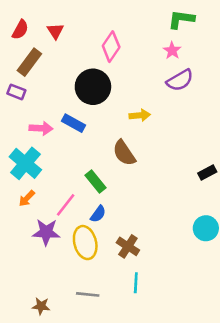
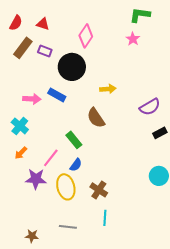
red triangle: (55, 31) -> (43, 24), turned -40
purple semicircle: (180, 80) -> (150, 107), moved
purple rectangle: (16, 92) -> (45, 51), moved
cyan cross: (25, 163) -> (20, 126), size x0.7

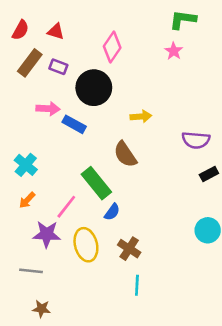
pink arrow: (32, 99) -> (48, 109), moved
purple semicircle: (150, 107) -> (196, 140), turned 35
green rectangle: (74, 140) -> (96, 183), size x1.4
blue semicircle: (76, 165) -> (112, 212), moved
gray line: (68, 227) -> (31, 271), moved

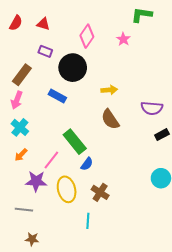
pink star: (174, 51) -> (123, 39), moved
brown rectangle: (30, 63) -> (22, 75), moved
pink arrow: (48, 109) -> (17, 100), moved, turned 108
brown semicircle: (125, 154) -> (110, 119), moved
cyan line: (137, 285) -> (88, 221), moved

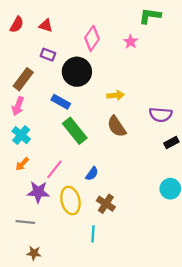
green rectangle: (75, 142) -> (75, 131), moved

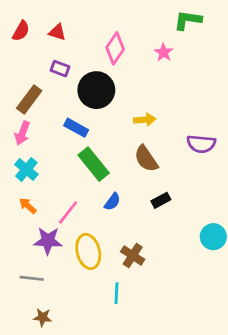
black rectangle: (171, 143) -> (161, 200), moved
orange arrow: (22, 164) -> (28, 206), turned 88
blue semicircle: (92, 174) -> (112, 202), moved

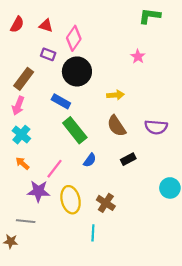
pink diamond: (115, 48) -> (74, 38), moved
pink star: (164, 52) -> (138, 57), moved
purple semicircle: (201, 144) -> (156, 127), moved
brown star: (43, 317) -> (11, 241), moved

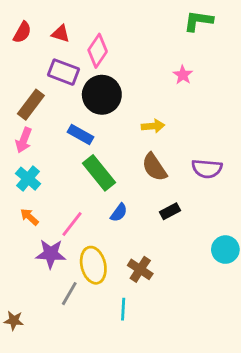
purple rectangle: (48, 54) -> (63, 72), size x1.5
gray line: (26, 221) -> (69, 294), moved, turned -66

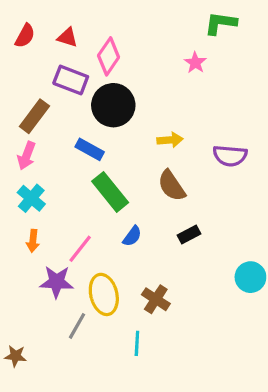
pink star: (183, 75) -> (195, 63), moved
purple semicircle: (207, 169) -> (230, 156), moved
orange arrow: (29, 217) -> (33, 241), turned -126

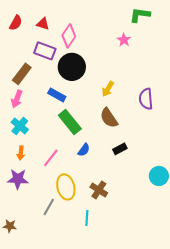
yellow arrow: (170, 140) -> (108, 89), turned 126
purple semicircle: (230, 156) -> (146, 99), turned 80
purple star: (56, 282) -> (18, 179), moved

